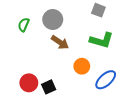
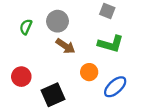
red circle: (29, 83) -> (21, 77), moved
black square: (49, 87) -> (53, 95), size x1.5

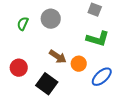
brown arrow: (65, 46) -> (58, 57), moved
black square: (53, 95) -> (47, 84), turned -30

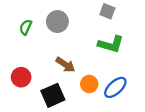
orange circle: (79, 64) -> (89, 84), moved
black square: (47, 84) -> (53, 95), turned 30

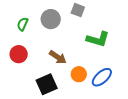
gray square: (107, 11) -> (78, 10), moved
red circle: (21, 77) -> (19, 54), moved

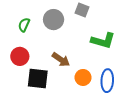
blue ellipse: (102, 77) -> (107, 81), turned -45
black square: (47, 84) -> (38, 79), moved, turned 30

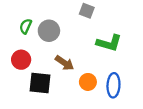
gray circle: (54, 20) -> (49, 31), moved

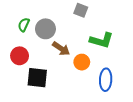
brown arrow: (65, 63) -> (61, 49), moved
orange circle: (88, 82) -> (82, 62), moved

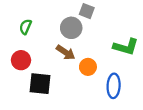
gray circle: (45, 29) -> (71, 28), moved
green L-shape: (101, 40) -> (126, 47), moved

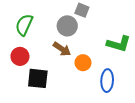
green semicircle: (25, 27) -> (24, 25), size x1.5

